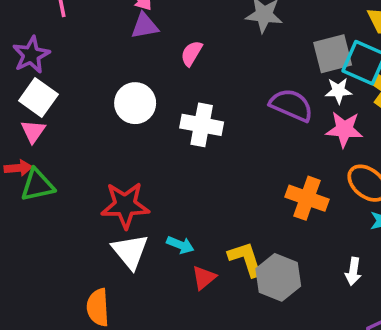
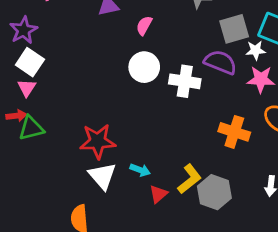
gray square: (333, 54) -> (234, 29), moved
white circle: (135, 103) -> (144, 67), moved
white cross: (202, 125) -> (185, 81), moved
yellow L-shape: (246, 259) -> (190, 179), turned 72

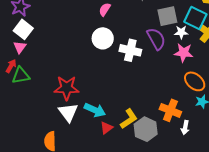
purple semicircle: (220, 62) -> (156, 39), turned 35
red arrow: (16, 116) -> (11, 66), turned -56
orange cross: (234, 132) -> (170, 110), moved
cyan arrow: (140, 170) -> (95, 110), size x1.5

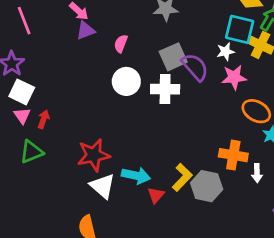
gray square: (167, 16) -> (173, 57), moved
red arrow: (11, 66) -> (43, 119), moved

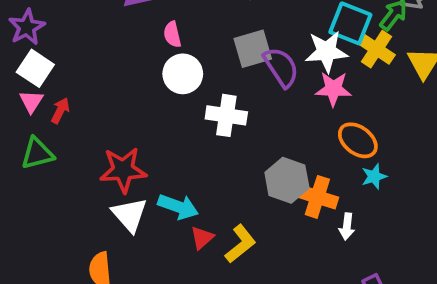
pink semicircle: (121, 44) -> (172, 34), moved, turned -42
white star: (225, 52) -> (326, 51), size x1.6
white cross: (165, 89) -> (226, 115), moved
yellow L-shape: (182, 177) -> (240, 244), moved
gray hexagon: (207, 186) -> (287, 180), moved

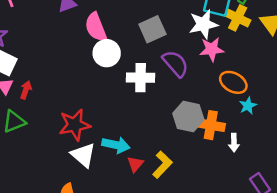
pink semicircle: (172, 34) -> (96, 27), size x1.6
purple semicircle: (281, 67) -> (175, 64), moved

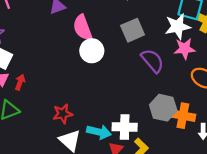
white cross: (141, 78) -> (125, 127), moved
red star: (75, 125) -> (63, 114), size x0.7

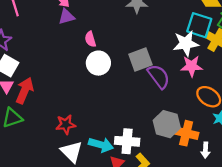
pink semicircle: (83, 28) -> (90, 39), size x0.6
gray square: (133, 30) -> (140, 59), moved
red arrow: (20, 82) -> (25, 91), size x1.6

